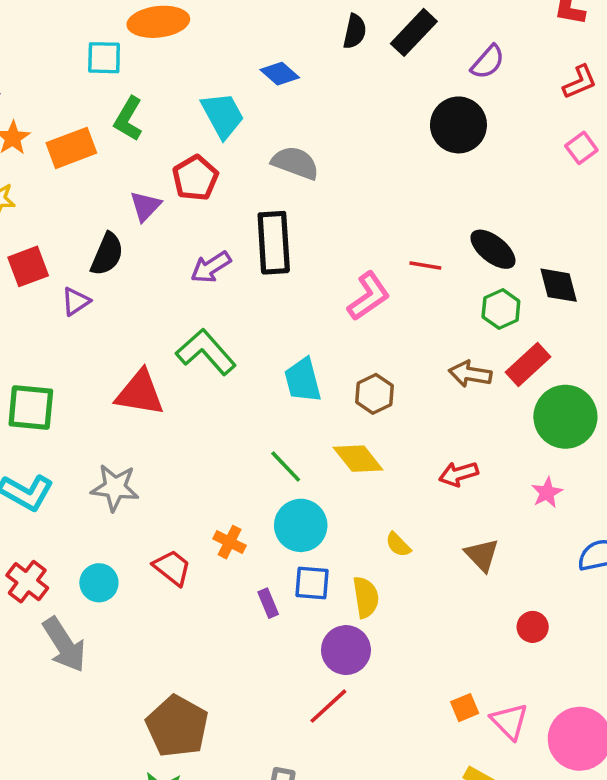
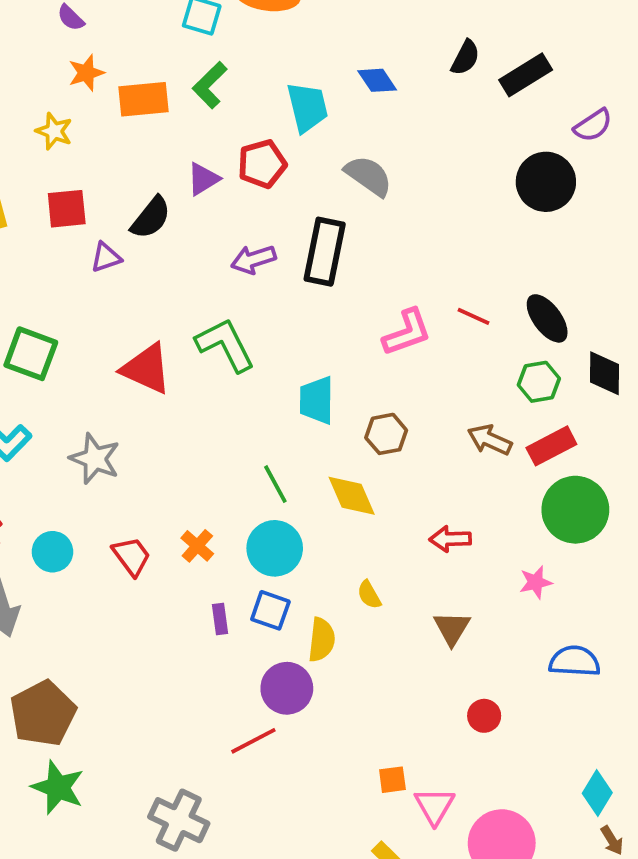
brown pentagon: (177, 726) -> (43, 713), moved

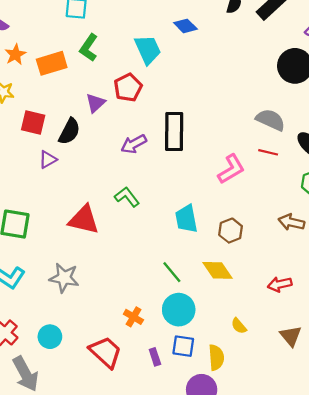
gray semicircle: (369, 176) -> (270, 120), moved
red square: (67, 209) -> (33, 123), moved, turned 30
green L-shape: (225, 345) -> (127, 197), size x0.7
red trapezoid: (131, 556) -> (106, 352), moved, size x1.4

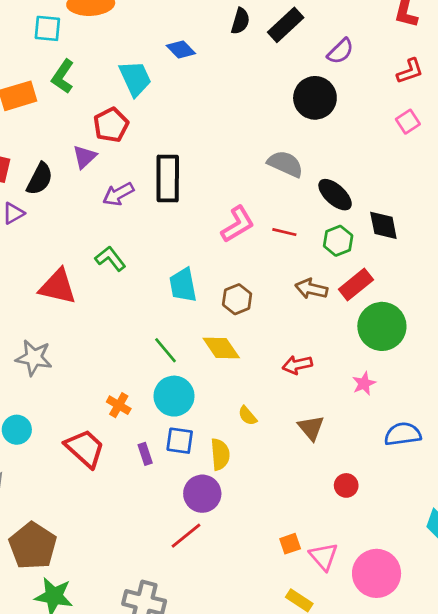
purple triangle: (95, 103) -> (85, 157), moved
red line: (268, 152) -> (284, 232), moved

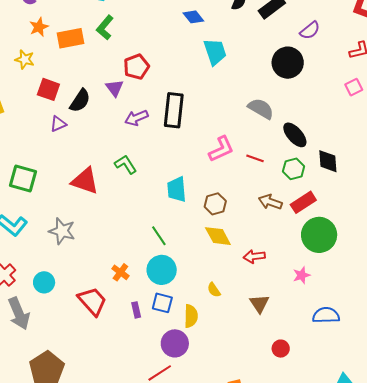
cyan trapezoid: (135, 78) -> (215, 52), moved
purple triangle: (85, 157) -> (115, 88), turned -30
yellow diamond: (221, 348) -> (218, 236), moved

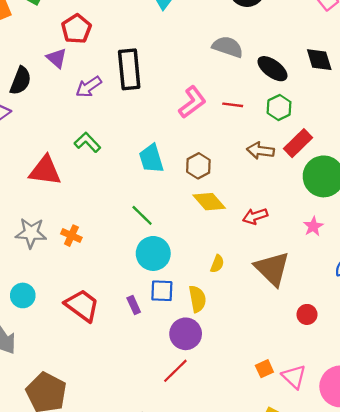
black diamond: (328, 161) -> (319, 60), moved
orange cross: (120, 272) -> (71, 236), moved
yellow semicircle: (214, 290) -> (217, 264), turned -112
brown triangle: (259, 304) -> (272, 269), size x1.6

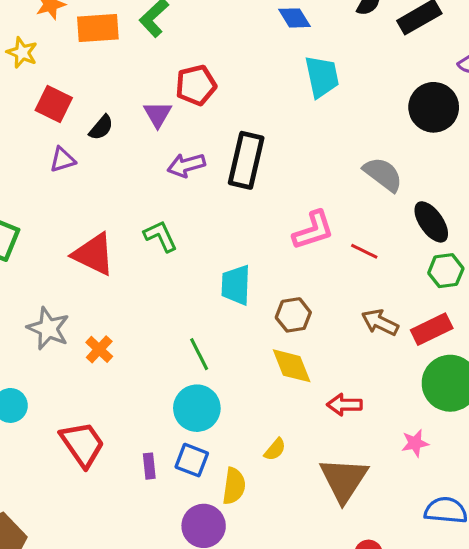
black semicircle: (21, 81) -> (101, 128), size x0.7
green hexagon: (279, 108) -> (446, 271), moved

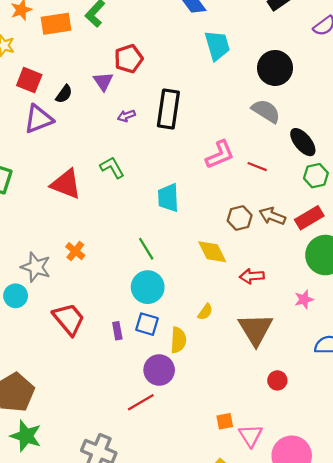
black circle: (434, 107) -> (275, 68), moved
purple triangle: (62, 160) -> (38, 119), size x1.6
purple arrow: (186, 165) -> (126, 116), size x0.7
brown hexagon: (293, 315) -> (240, 218), moved
gray star: (48, 328) -> (36, 267), moved

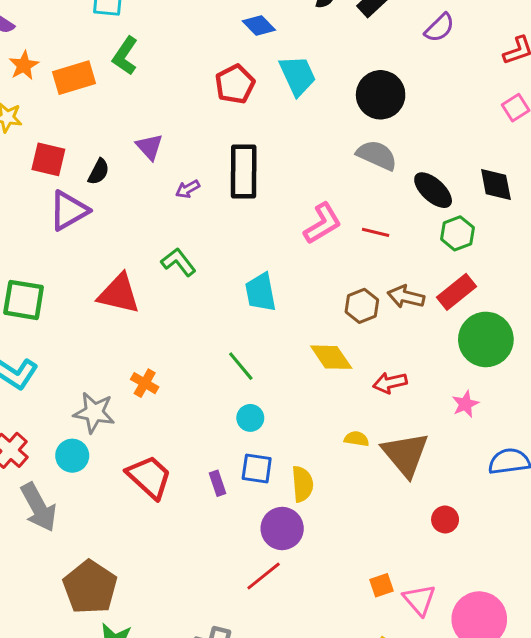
red pentagon: (129, 59) -> (235, 84), moved
cyan circle: (148, 287) -> (250, 418), size x0.6
yellow semicircle: (205, 312) -> (357, 439), moved, turned -108

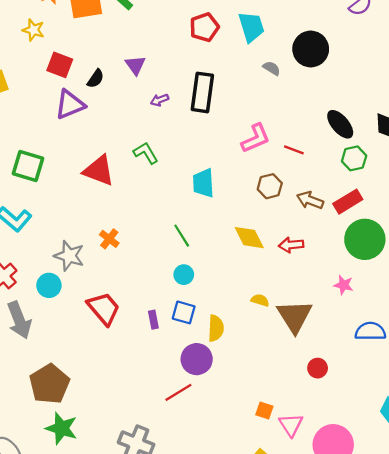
gray semicircle: (377, 155) -> (272, 68), moved, size x0.6
brown hexagon: (362, 306) -> (270, 186), moved
red arrow: (390, 383) -> (291, 245), moved
pink star: (465, 404) -> (344, 285), turned 30
orange square: (381, 585) -> (264, 410), turned 30

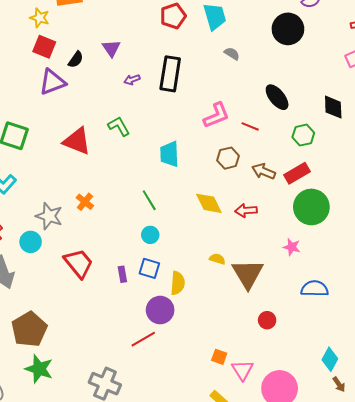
yellow star: (33, 30) -> (40, 18), moved
black circle: (311, 49) -> (288, 29), moved
black ellipse: (340, 124) -> (277, 97), moved

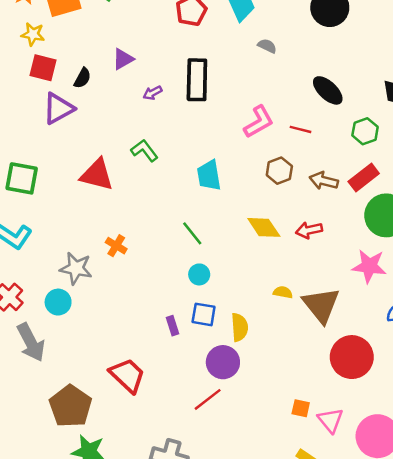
purple triangle: (111, 48) -> (123, 59), turned 42
pink star: (292, 247) -> (369, 266), size x1.6
red trapezoid: (79, 263) -> (127, 375), moved
red circle: (267, 320) -> (352, 357), size x2.0

